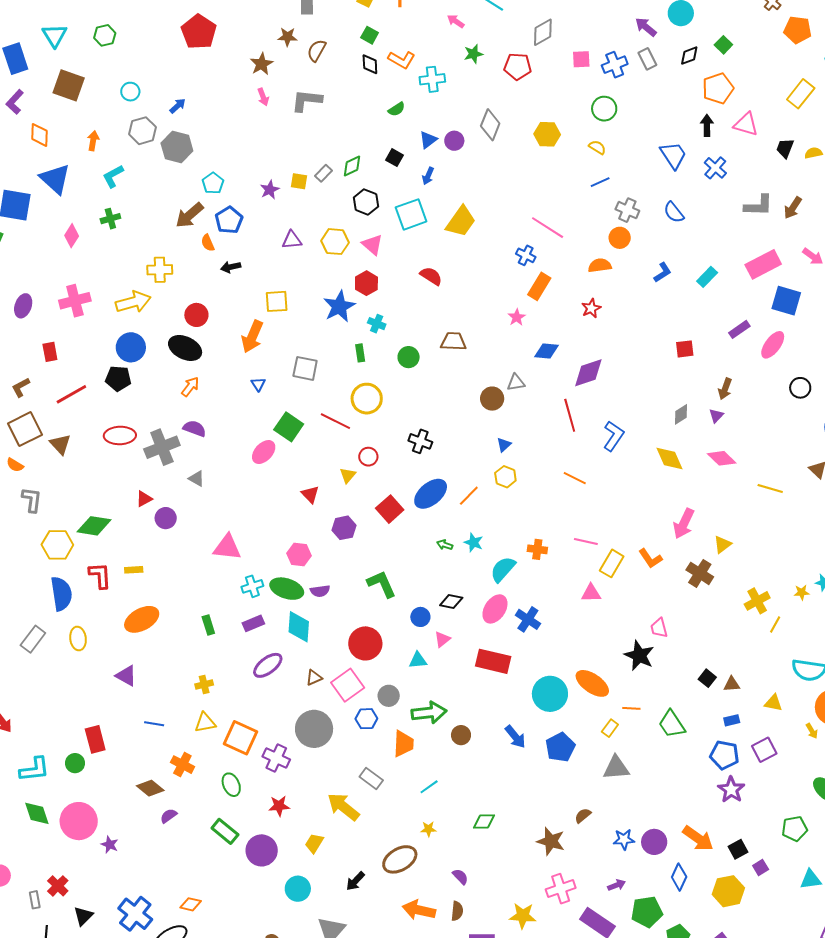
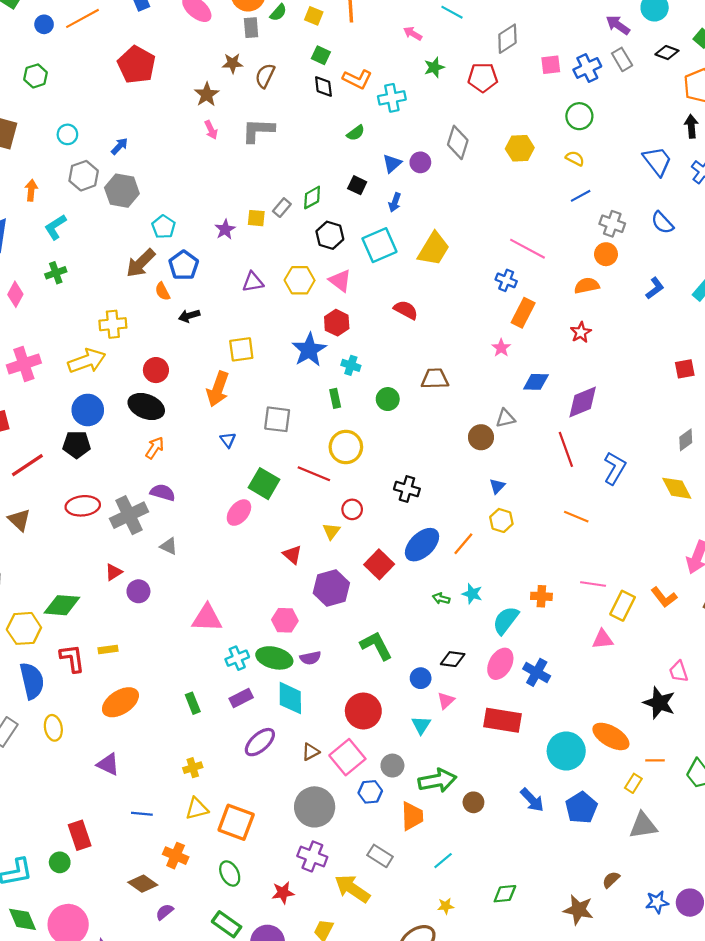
black diamond: (689, 56) -> (667, 53), turned 45
purple hexagon: (344, 528) -> (331, 588), size x1.4
cyan triangle: (418, 660) -> (421, 725), turned -48
purple cross: (276, 758) -> (312, 856), moved

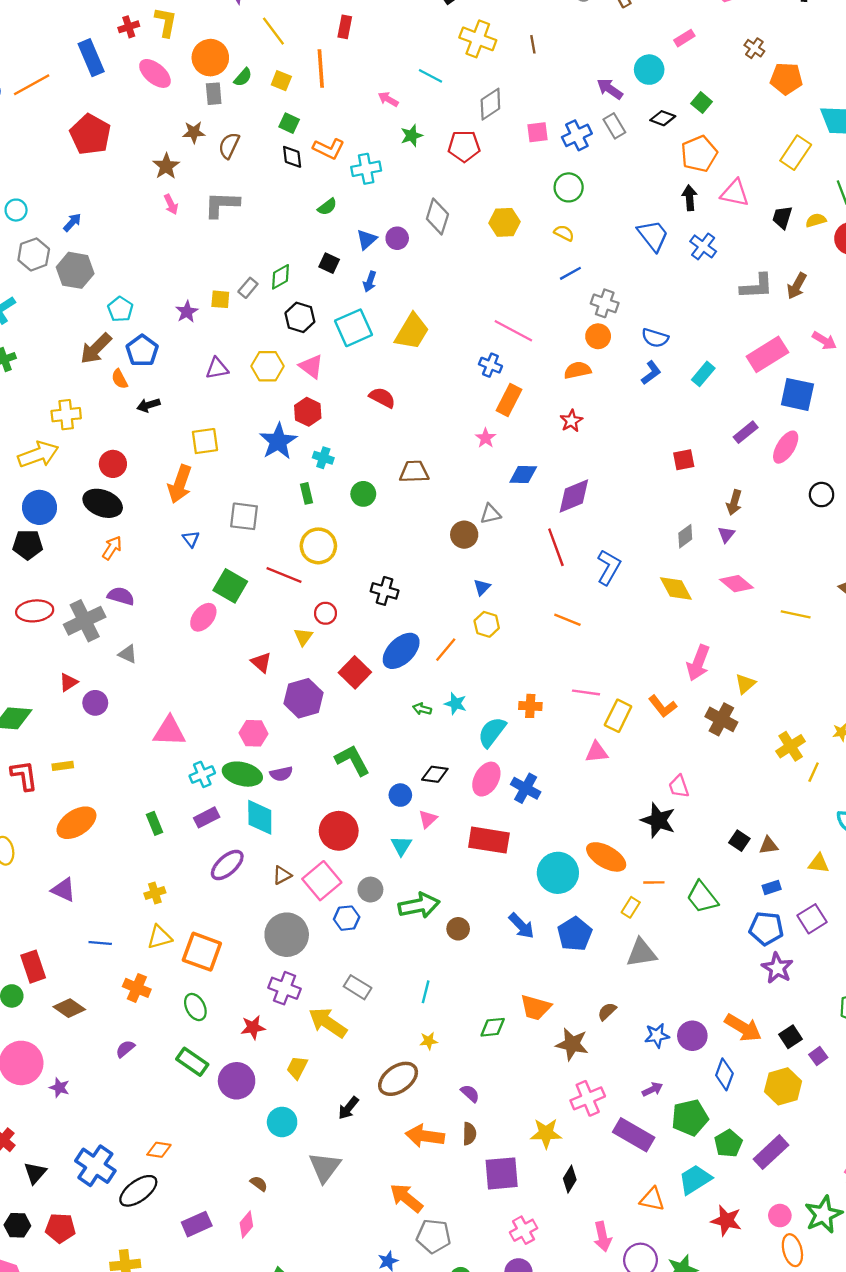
blue semicircle: (662, 223) -> (655, 338), moved, turned -30
orange trapezoid: (412, 816) -> (536, 1007), moved, turned 108
cyan line: (443, 861) -> (426, 992), turned -36
brown diamond: (143, 884) -> (69, 1008), moved

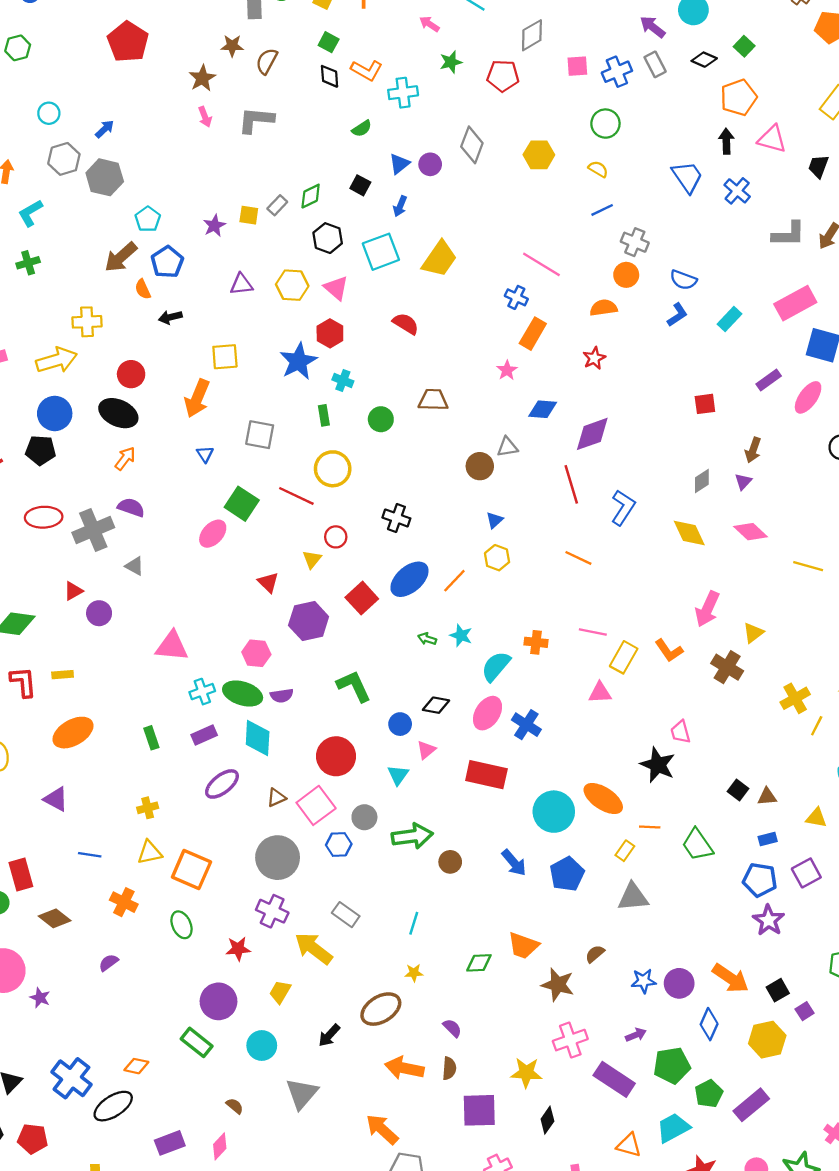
green rectangle: (192, 1062) -> (197, 1042), moved

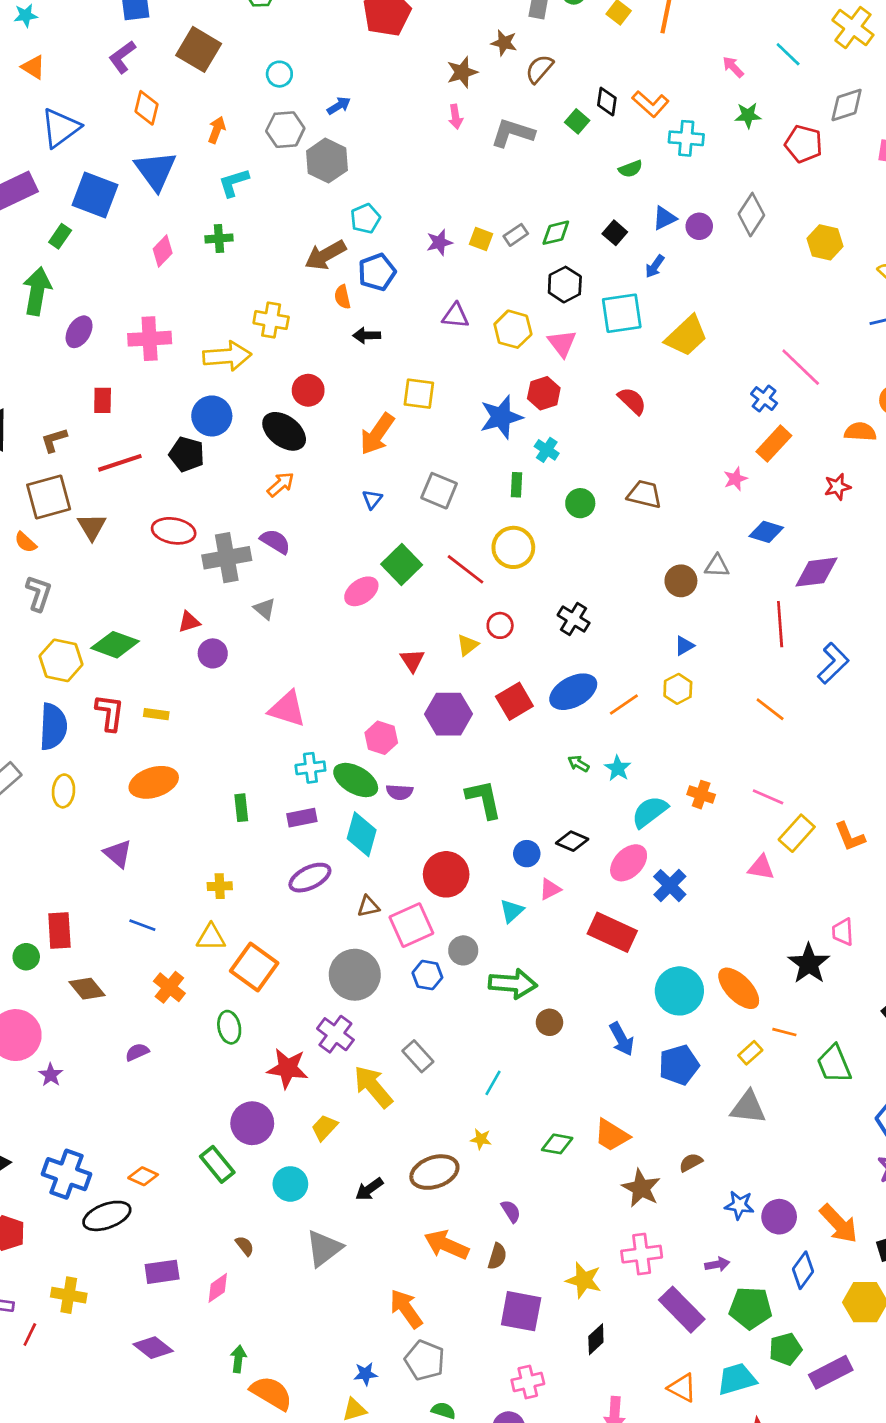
green square: (329, 42) -> (577, 121), moved
red star: (238, 949) -> (287, 1068), size x1.4
blue cross: (72, 1078) -> (67, 1174), turned -30

